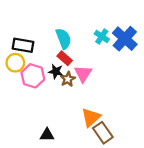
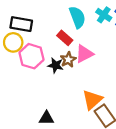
cyan semicircle: (63, 39) -> (77, 17), moved
black star: (56, 71) -> (56, 65), moved
pink triangle: (83, 74) -> (84, 54), turned 30

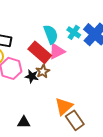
red rectangle: (65, 38) -> (40, 52), size x1.6
pink triangle: (84, 54) -> (57, 51), moved

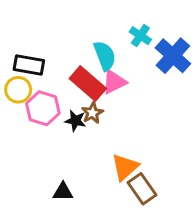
cyan cross: (74, 32) -> (140, 36), moved

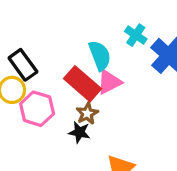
black rectangle: (29, 65) -> (23, 65), turned 44
black star: (75, 121) -> (79, 132), moved

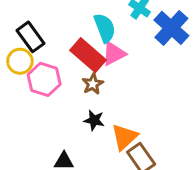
black star: (79, 132) -> (94, 120), moved

